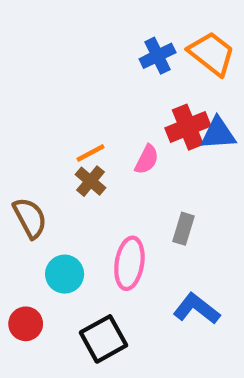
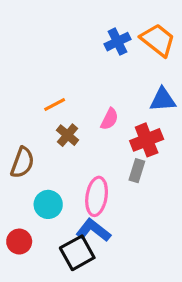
red cross: (188, 127) -> (147, 140), moved
orange line: (91, 153) -> (55, 104), moved
brown semicircle: (30, 218) -> (22, 163), turned 48
blue L-shape: (196, 309) -> (93, 230), moved

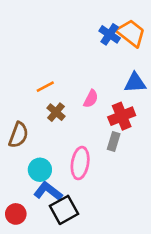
blue cross: (118, 42) -> (110, 34), moved, turned -30
blue L-shape: (93, 230) -> (48, 191), moved
red circle: (19, 242) -> (16, 214), moved

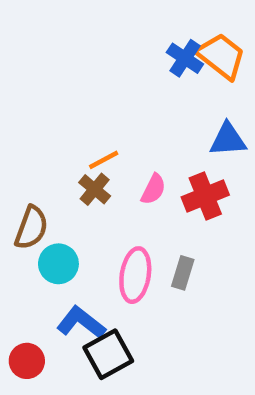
orange line: (45, 87) -> (104, 160), moved
pink semicircle: (91, 99) -> (153, 189), moved
gray rectangle: (114, 142) -> (183, 273), moved
cyan circle: (40, 170) -> (58, 264), moved

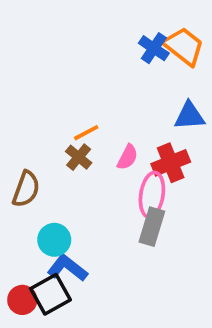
cyan circle: (58, 264) -> (54, 240), moved
gray rectangle: (183, 273) -> (152, 227), size x1.4
pink ellipse: (135, 275) -> (152, 195), moved
black square: (108, 354) -> (50, 294), moved

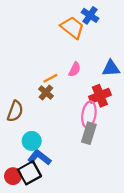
orange trapezoid: (184, 46) -> (72, 28), moved
blue cross: (154, 48) -> (90, 15), moved
pink semicircle: (127, 157) -> (75, 69), moved

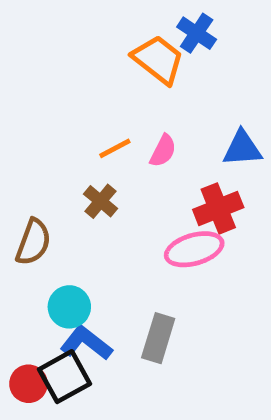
orange line: (50, 78) -> (115, 148), moved
pink ellipse: (89, 115) -> (194, 249), turned 65
gray rectangle: (89, 133) -> (158, 338), moved

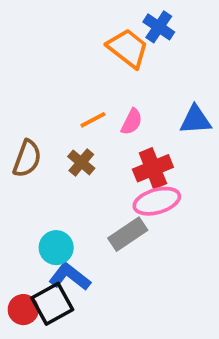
red cross: (218, 208) -> (153, 168), moved
brown semicircle: (33, 242) -> (27, 159), moved
gray rectangle: (158, 338) -> (128, 234), moved, turned 39

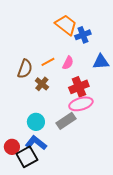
blue cross: (159, 27) -> (83, 35), moved, turned 35
brown semicircle: (27, 159) -> (25, 69), moved
cyan circle: (56, 248) -> (36, 122), moved
red circle: (23, 310) -> (12, 147), moved

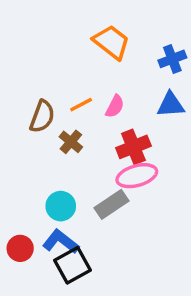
blue cross: (83, 35) -> (172, 59), moved
black square: (27, 157) -> (73, 265), moved

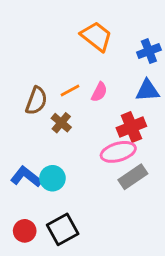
red cross: (133, 147) -> (131, 127), moved
gray rectangle: (111, 204) -> (133, 177), moved
blue L-shape: (61, 242) -> (26, 177), moved
red circle: (20, 248) -> (25, 231), moved

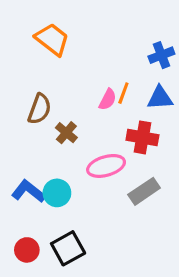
orange trapezoid: (96, 36) -> (52, 39), moved
orange line: (70, 90) -> (123, 93), moved, turned -42
red cross: (131, 127) -> (142, 137), turned 32
pink ellipse: (118, 152) -> (106, 166), moved

